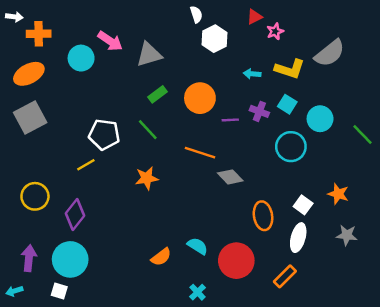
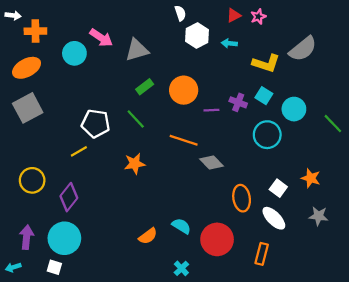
pink star: (275, 31) -> (258, 17), moved
cyan arrow: (252, 74) -> (229, 43), moved
white ellipse: (298, 238) -> (274, 218), turned -60
orange rectangle: (285, 276) -> (262, 254), turned -30

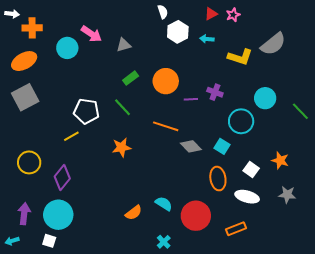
gray triangle: (137, 50) -> (124, 45), size x0.7
cyan square: (264, 96) -> (222, 146), moved
white ellipse: (274, 218) -> (247, 197), turned -30
orange rectangle: (262, 254) -> (236, 229), turned 54

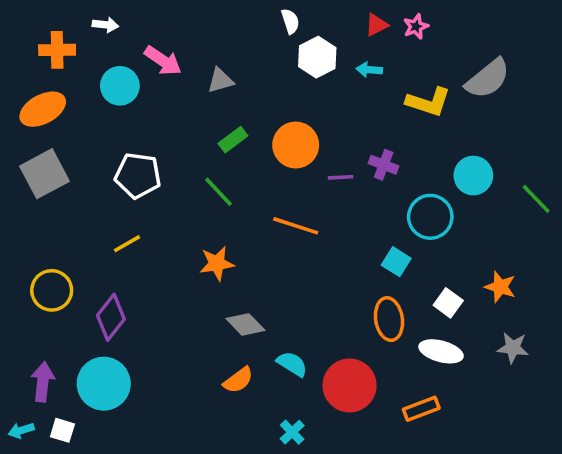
white arrow: (12, 14) -> (105, 25), moved
white pentagon: (86, 111) -> (138, 176), moved
gray diamond: (191, 146) -> (245, 324), moved
white square: (49, 241) -> (62, 430), moved

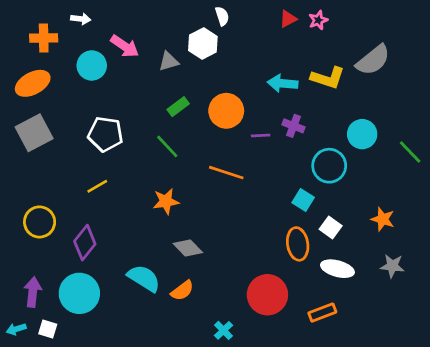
white hexagon: (317, 57) -> (203, 44), moved
cyan arrow: (369, 70) -> (283, 83), moved, size x1.5
white square: (448, 303) -> (331, 227), moved
cyan semicircle: (292, 364) -> (144, 278), moved, size x1.4

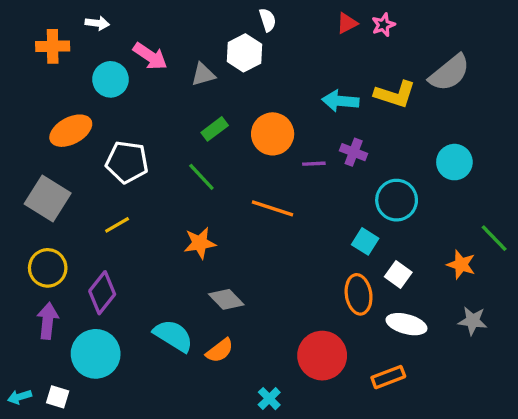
orange ellipse: (33, 83) -> (71, 131), moved
gray square: (34, 133) -> (48, 198), moved, turned -30
cyan circle: (362, 134) -> (454, 162), moved
green line: (410, 152) -> (494, 238), moved
purple arrow: (33, 292) -> (48, 321), moved

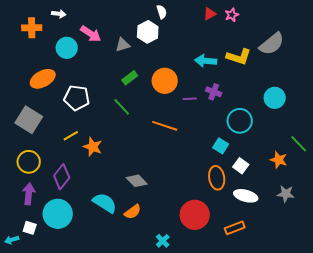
orange star: (200, 243) -> (93, 147), moved, turned 30
white square: (58, 397) -> (30, 228), moved

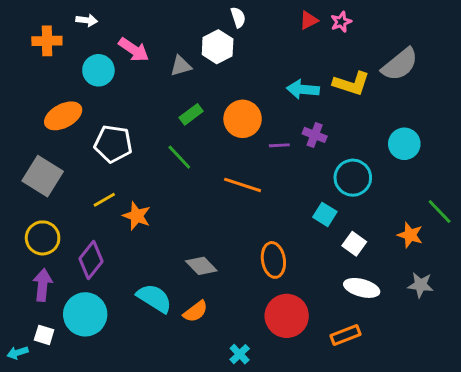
orange ellipse: (217, 178) -> (273, 260), moved

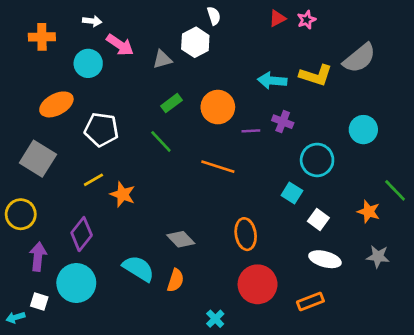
white arrow: (87, 20) -> (92, 21), moved
yellow circle: (43, 238) -> (21, 214), moved
orange semicircle: (195, 311) -> (176, 280), turned -35

